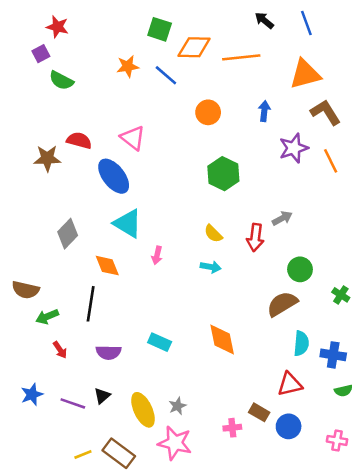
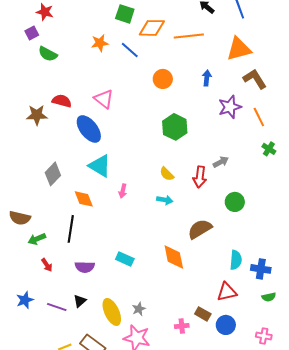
green cross: (341, 295) -> (269, 149), moved
brown semicircle: (282, 304) -> (200, 229), moved

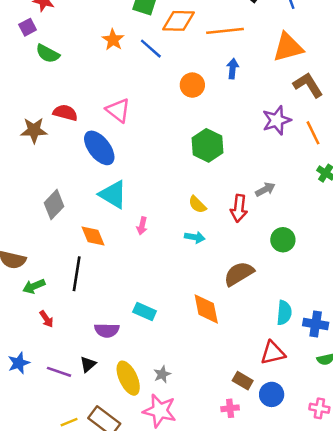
orange star: (100, 43) -> (113, 40), turned -30
blue arrow: (207, 78) -> (233, 69), moved
purple semicircle: (85, 267) -> (107, 330), moved
pink cross: (182, 326) -> (230, 408), moved

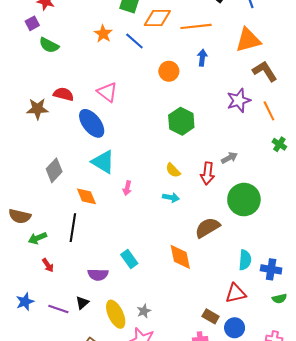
green circle: (283, 240) -> (244, 200), size x1.6
cyan rectangle: (145, 311) -> (129, 259), turned 30

